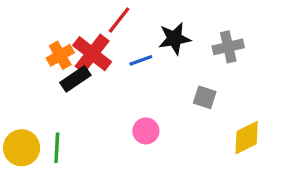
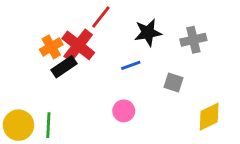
blue line: (141, 60) -> (131, 65), moved

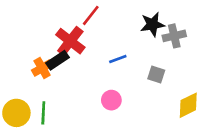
black star: (148, 33) -> (152, 24), moved
orange cross: (51, 47) -> (42, 68), moved

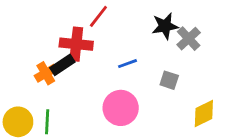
gray cross: (174, 36) -> (189, 39), turned -30
red cross: (70, 41) -> (76, 44), turned -32
pink circle: (111, 100) -> (121, 108), size x1.6

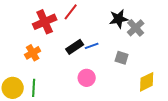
red cross: (76, 44) -> (45, 22), moved, turned -30
black rectangle: (62, 65) -> (75, 47), moved
pink circle: (121, 108) -> (87, 78), size x0.7

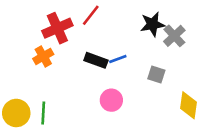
black rectangle: (75, 47) -> (96, 60), turned 54
orange cross: (33, 53) -> (43, 56), moved
yellow diamond: (147, 82) -> (188, 105), turned -55

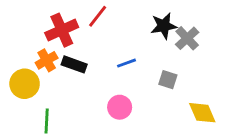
black rectangle: (96, 60) -> (74, 64), moved
yellow diamond: (188, 105) -> (202, 113), turned -32
yellow circle: (16, 113) -> (25, 84), moved

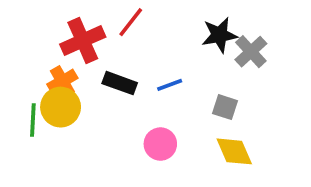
black rectangle: (74, 64) -> (120, 83), moved
yellow circle: (25, 84) -> (61, 107), moved
yellow diamond: (202, 113) -> (234, 151), moved
green line: (47, 121) -> (33, 120), moved

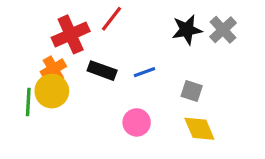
gray cross: (251, 52) -> (223, 30), moved

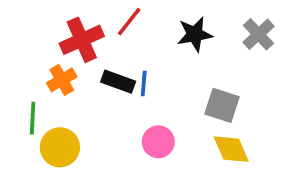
black star: (187, 30) -> (195, 34), moved
blue line: (144, 72) -> (144, 84), moved, turned -65
yellow circle: (52, 91) -> (60, 147), moved
gray square: (192, 91) -> (222, 105), size x1.4

